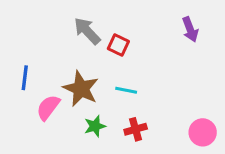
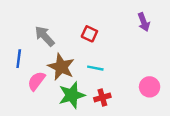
gray arrow: (87, 31) -> (45, 36), moved
green star: (95, 126) -> (72, 95), size x1.6
pink circle: (203, 132) -> (150, 87), moved

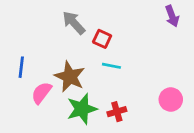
purple arrow: (144, 22) -> (172, 16), moved
gray arrow: (45, 36) -> (74, 23), moved
cyan line: (95, 68) -> (111, 66), moved

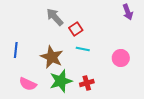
red square: (102, 39) -> (76, 29), turned 32
pink semicircle: (41, 93) -> (28, 84), moved, turned -102
pink circle: (171, 100) -> (121, 58), moved

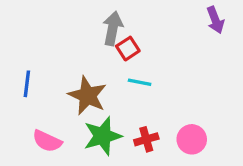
gray arrow: (55, 17) -> (113, 28), moved, turned 54
pink circle: (121, 58) -> (192, 139), moved

